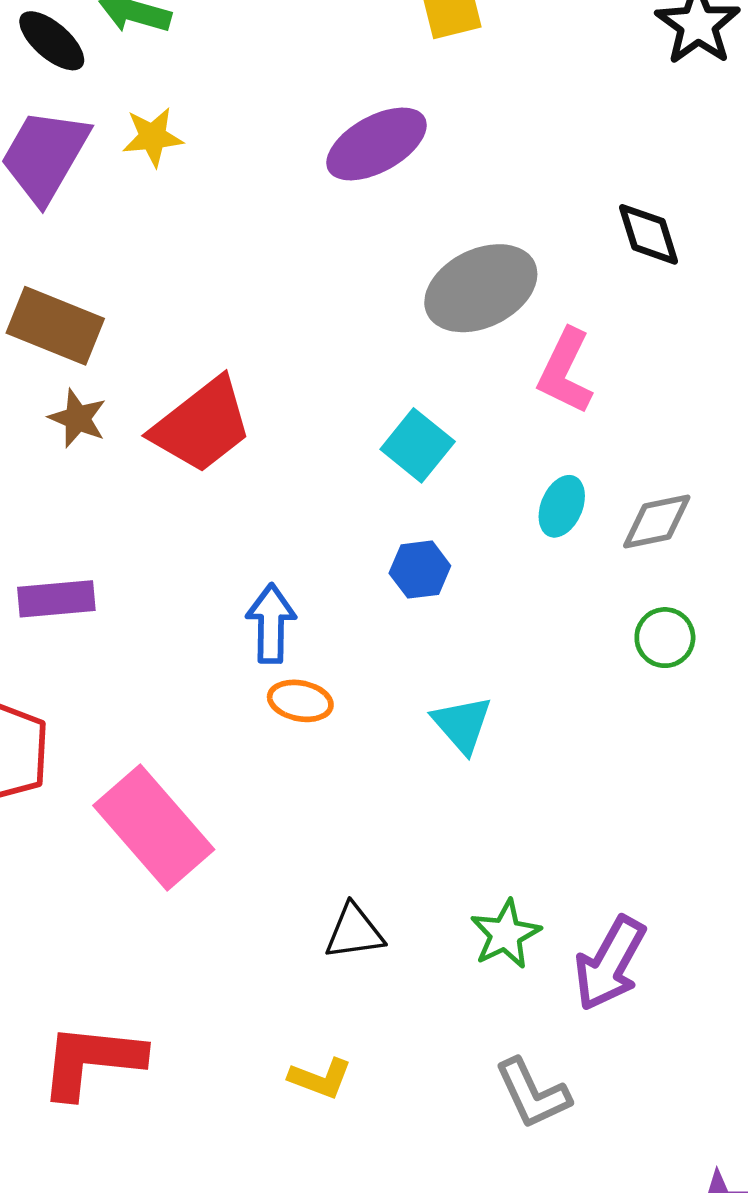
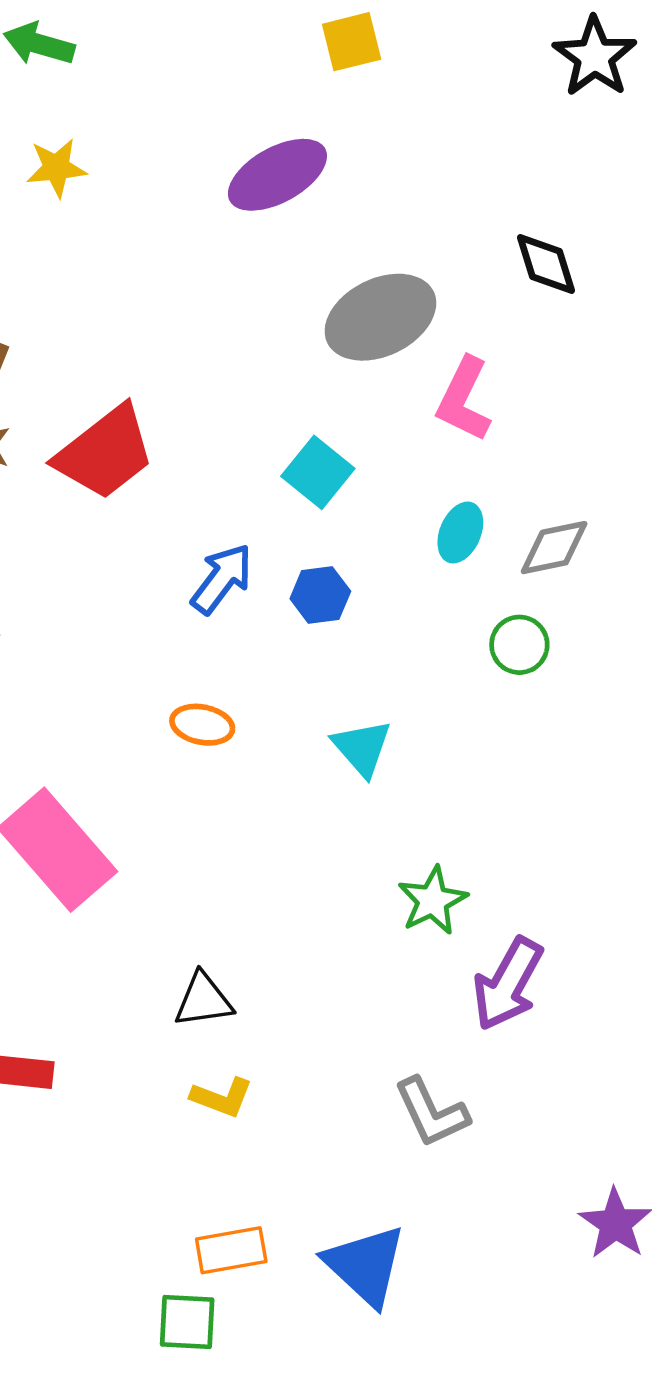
blue arrow: (271, 624) -> (222, 579), moved, turned 36
green circle: (665, 638) -> (519, 645), moved
black triangle: (354, 932) -> (203, 1000), moved
green star: (505, 934) -> (433, 901), moved

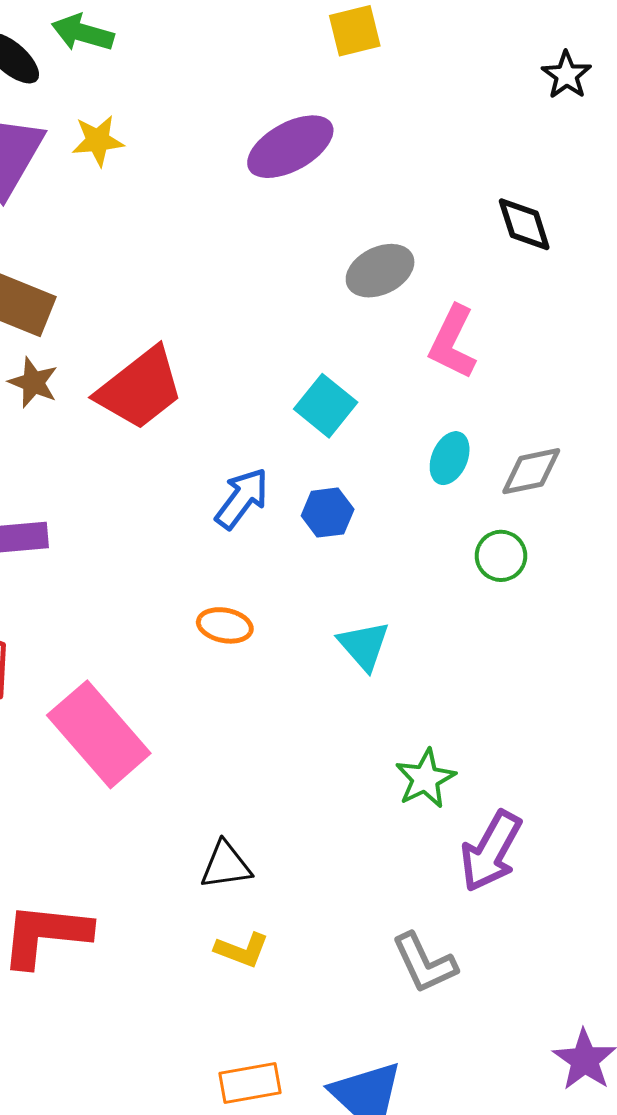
black star: (595, 57) -> (566, 75), moved, size x0.7
gray ellipse: (380, 317) -> (380, 271), size x0.7

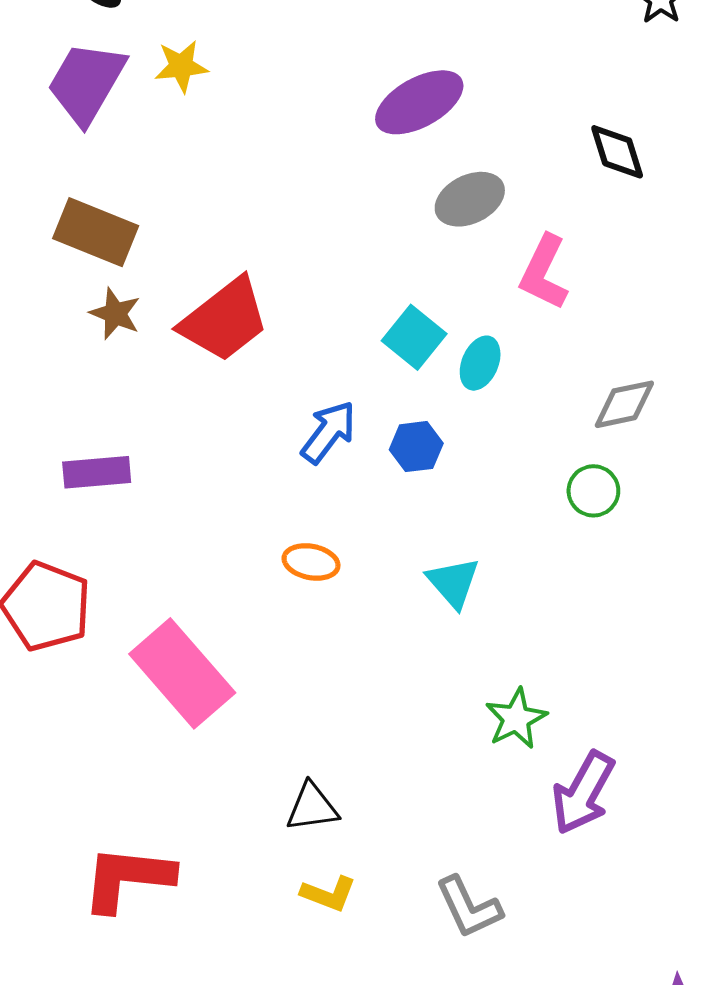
purple ellipse: (290, 147) -> (419, 102), moved
cyan ellipse: (450, 458) -> (480, 363), moved
gray L-shape: (424, 963) -> (469, 907), moved

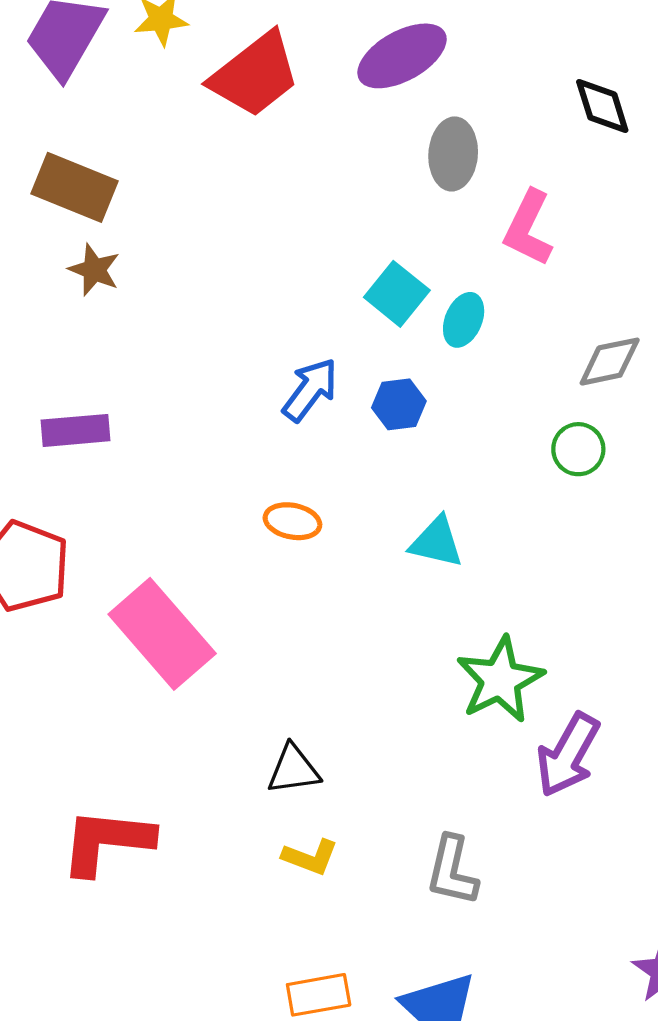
gray ellipse: (470, 199) -> (453, 154), turned -60
red trapezoid: (224, 320) -> (255, 75), moved
cyan triangle: (453, 583) -> (436, 542), turned -36
green star: (516, 719) -> (500, 680), size x1.4
gray L-shape: (469, 907) -> (452, 871), turned 38

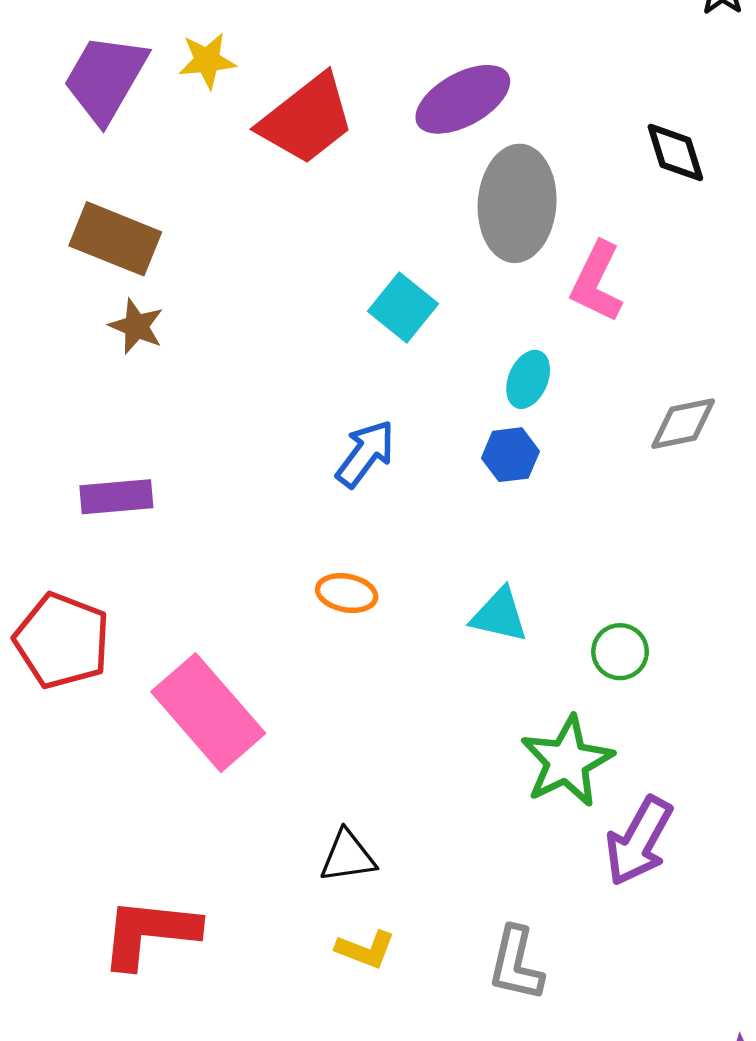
gray ellipse: (453, 154) -> (517, 203), size x1.5
cyan square: (397, 294) -> (403, 307), moved
blue hexagon: (399, 404) -> (510, 455), moved
green circle: (578, 449) -> (620, 652), moved

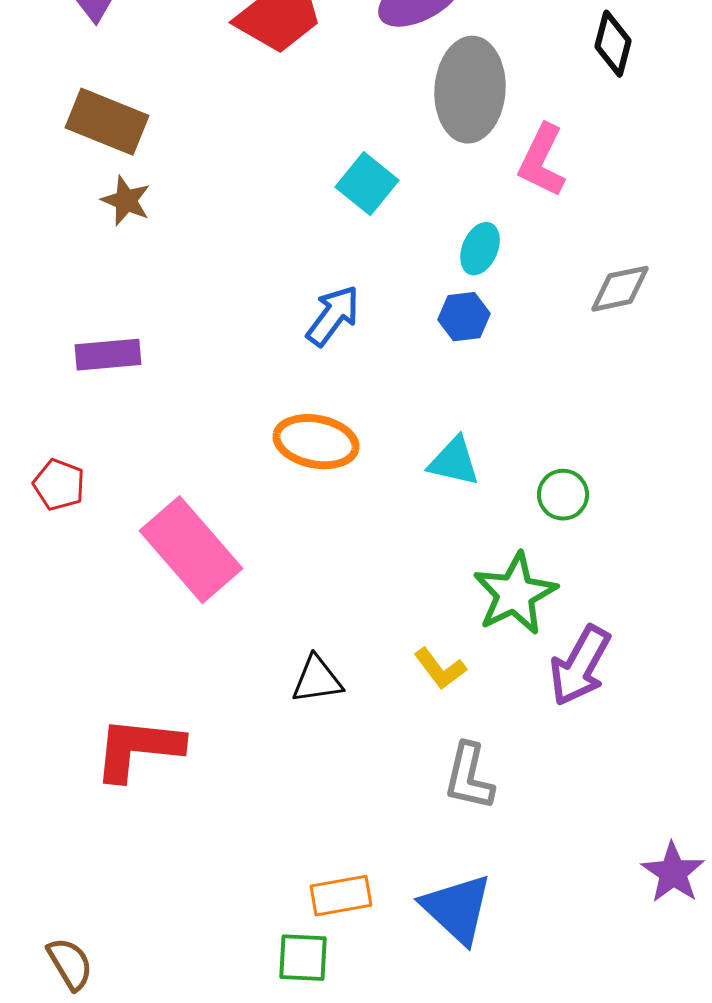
black diamond: (675, 152) -> (613, 44), turned 32
orange ellipse: (347, 593) -> (316, 442), size x1.5
red pentagon: (62, 641) -> (59, 485), size x0.6
yellow L-shape: (365, 949) -> (440, 669), moved, turned 32

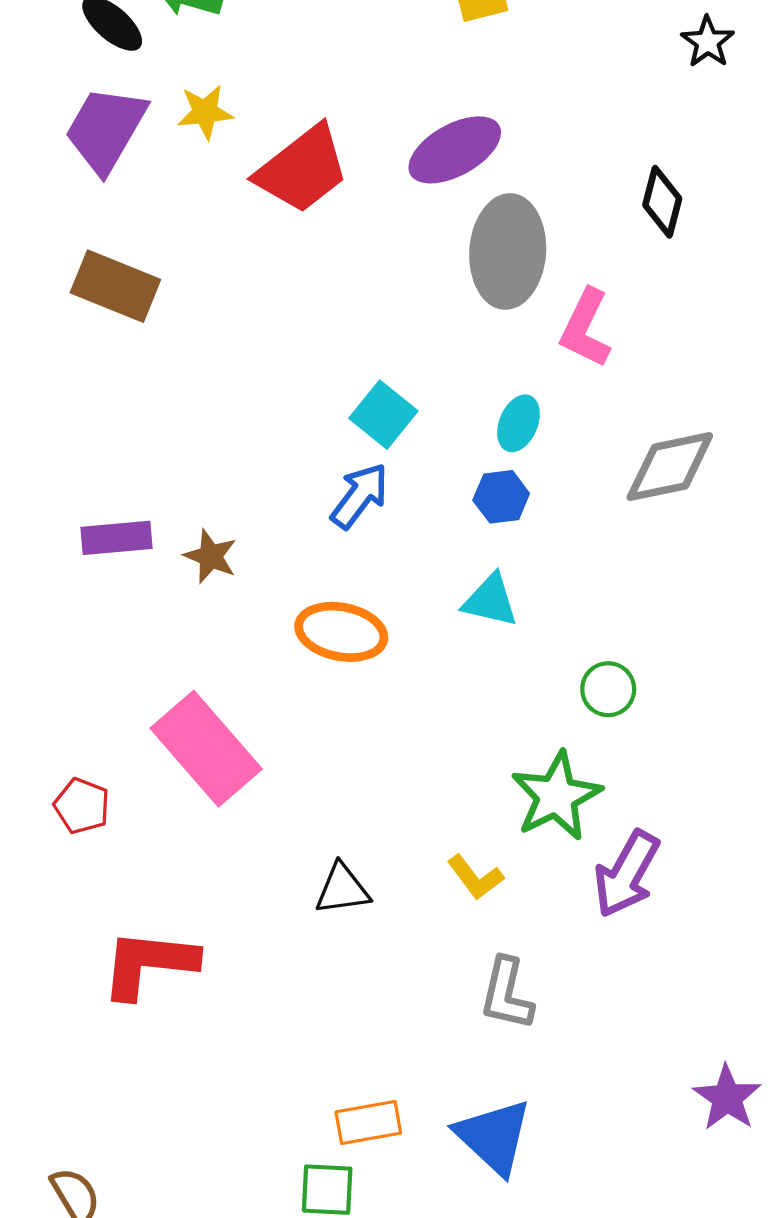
cyan square: (367, 184) -> (383, 415), moved
brown star: (126, 201) -> (210, 556), moved
gray diamond: (620, 289) -> (670, 467), size x1.4
cyan triangle: (454, 462) -> (490, 601), moved
red pentagon: (59, 485) -> (82, 806), moved

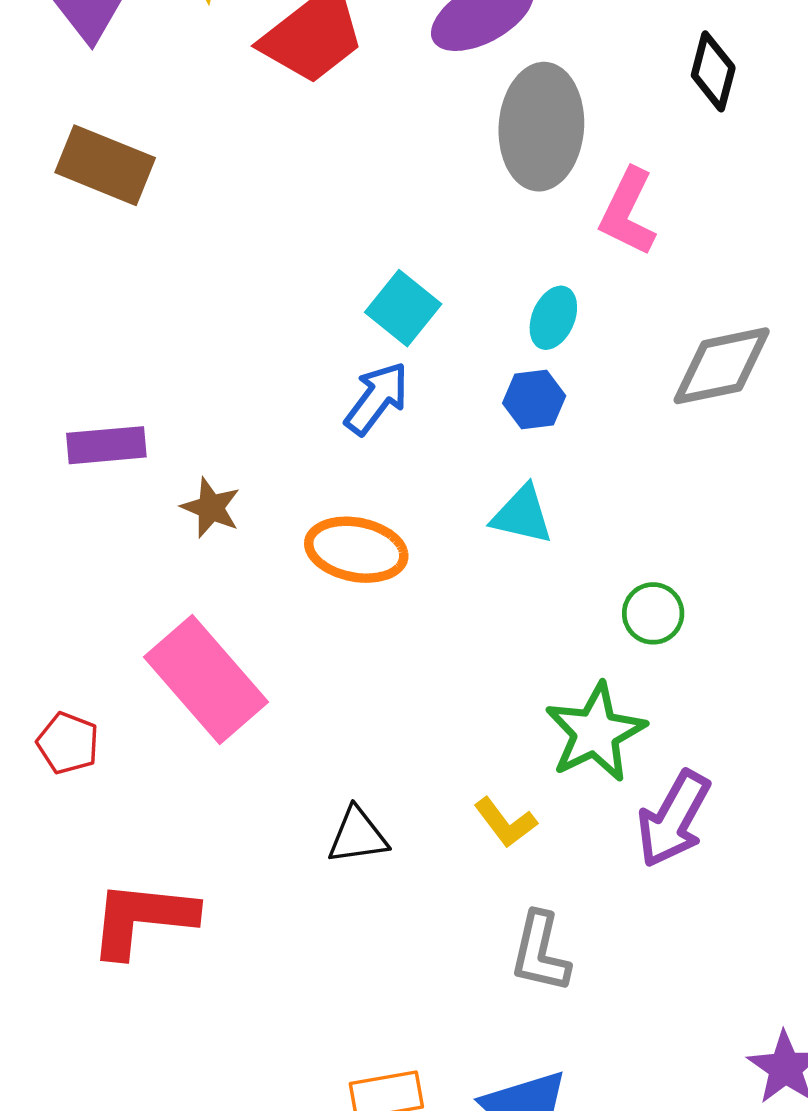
brown star: (210, 556) -> (211, 508), moved

